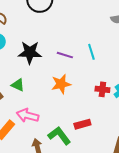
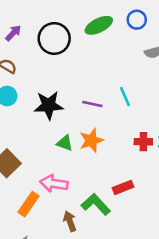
green triangle: (18, 85) -> (65, 143), moved

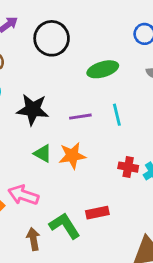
green ellipse: (99, 25) -> (103, 69), moved
purple line: (92, 104) -> (80, 117), turned -30

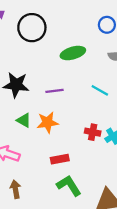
cyan line: (117, 115) -> (100, 90), moved, turned -48
red rectangle: (97, 213) -> (60, 159), moved
green L-shape: (65, 226) -> (69, 186), moved

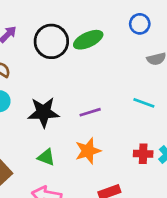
green ellipse: (73, 53) -> (88, 40), moved
green triangle: (24, 120) -> (46, 157), moved

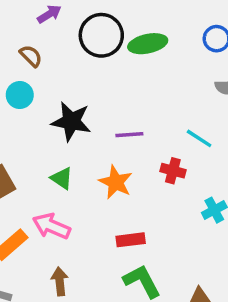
orange star: (88, 151) -> (116, 182), turned 30
red cross: (143, 154) -> (173, 171), moved

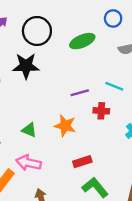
green ellipse: (148, 44) -> (82, 41), moved
black star: (71, 121) -> (26, 66), moved
purple line: (129, 135) -> (80, 93), moved

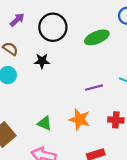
black star: (26, 66) -> (42, 61), size x0.6
red cross: (101, 111) -> (116, 120), moved

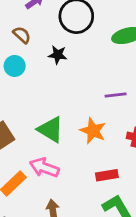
green triangle: (45, 123) -> (51, 130), size x1.5

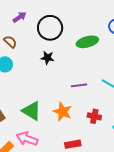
black star: (58, 55) -> (47, 58), moved

